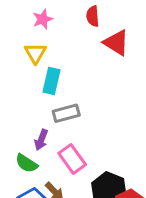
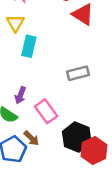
gray rectangle: (66, 113) -> (78, 73), moved

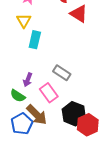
gray rectangle: (78, 73) -> (62, 73), moved, turned 48
brown arrow: (31, 138) -> (37, 115), size x1.6

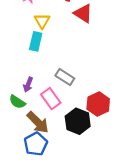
yellow triangle: (24, 21) -> (42, 21), moved
blue pentagon: (22, 124) -> (36, 144), moved
red hexagon: (88, 125) -> (98, 104), moved

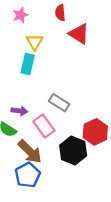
purple arrow: (28, 85) -> (19, 111), turned -104

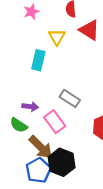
yellow triangle: (35, 42) -> (57, 37), moved
black hexagon: (73, 150) -> (62, 162), moved

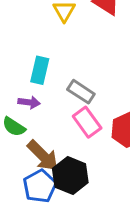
cyan rectangle: (38, 60) -> (40, 70), moved
pink rectangle: (55, 122) -> (87, 122), moved

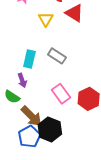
gray rectangle: (81, 92) -> (57, 56), moved
purple arrow: (29, 102) -> (22, 80), turned 64

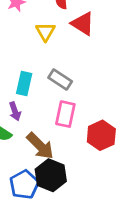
pink rectangle: (61, 94) -> (65, 114), moved, turned 48
brown arrow: (31, 116) -> (40, 146), moved

